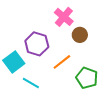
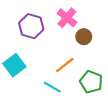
purple hexagon: (37, 44) -> (31, 26), moved
cyan line: (31, 83) -> (52, 87), moved

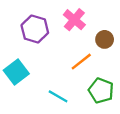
brown circle: (84, 37) -> (105, 39), moved
orange line: (65, 65) -> (81, 62), moved

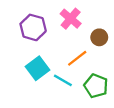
cyan square: (16, 72) -> (38, 68), moved
cyan line: (58, 96) -> (63, 80), moved

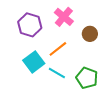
orange line: (77, 58) -> (58, 49), moved

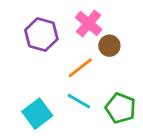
brown circle: (90, 34) -> (109, 46), moved
cyan square: (34, 62) -> (37, 114), moved

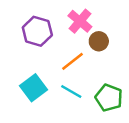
cyan square: (37, 114) -> (34, 88), moved

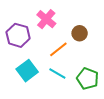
pink cross: (80, 21) -> (46, 19), moved
purple hexagon: (37, 31) -> (18, 35), moved

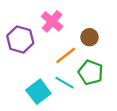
cyan square: (27, 71) -> (38, 92), moved
green pentagon: (88, 79) -> (91, 72), moved

